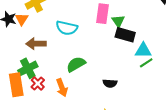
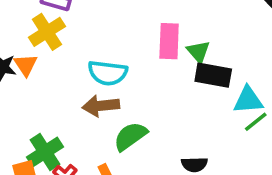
brown arrow: (36, 44) -> (101, 106), moved

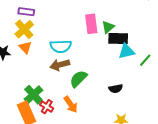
green triangle: (198, 52) -> (108, 27), turned 40
orange triangle: (26, 65) -> (25, 47), moved
cyan triangle: (248, 100) -> (126, 51), moved

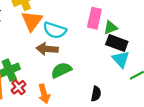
orange triangle: (25, 47) -> (32, 21), moved, size x1.5
cyan triangle: (126, 51) -> (121, 59), turned 42
black semicircle: (116, 89) -> (96, 94), turned -88

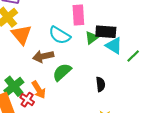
green triangle: (111, 28) -> (92, 38), moved
cyan semicircle: (55, 30) -> (60, 35), moved, turned 30
orange arrow: (44, 94) -> (39, 90), moved

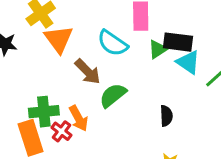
brown arrow: (43, 56) -> (88, 72), turned -126
green cross: (14, 86) -> (44, 112), turned 30

